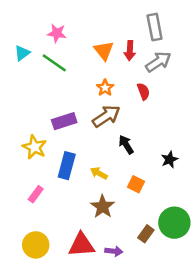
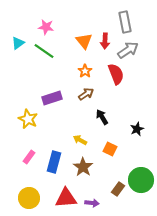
red semicircle: (143, 91) -> (116, 74), size x1.5
brown arrow: (106, 116) -> (86, 94), size x0.7
blue rectangle: (67, 166) -> (54, 162), moved

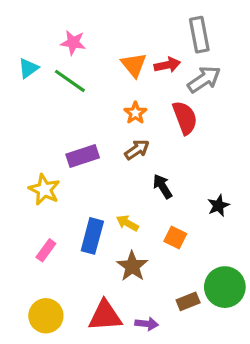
red arrow: (105, 41) -> (167, 65), turned -105
blue rectangle: (54, 162) -> (92, 236), moved
brown rectangle: (118, 189) -> (188, 301), turned 32

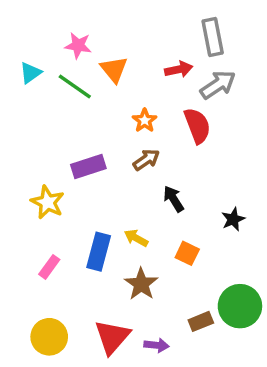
orange triangle: (134, 65) -> (114, 69), moved
red triangle: (105, 316) -> (112, 337), turned -45

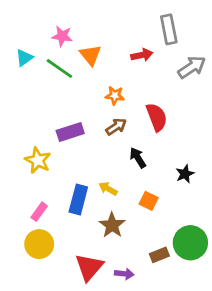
gray arrow: (218, 85) -> (192, 67), moved
orange star: (145, 120) -> (115, 96), turned -30
red semicircle: (197, 126) -> (157, 117), moved
yellow circle: (49, 337) -> (39, 244), moved

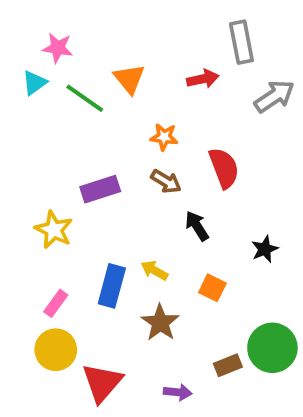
pink star: (62, 36) -> (58, 48), moved
brown arrow: (116, 127) -> (166, 181), turned 65
red triangle: (89, 267) -> (102, 383), moved

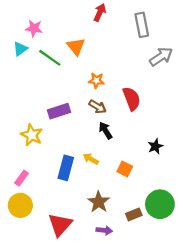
red arrow: (203, 79) -> (100, 12), moved, turned -54
black arrow: (197, 226) -> (105, 130), moved
pink rectangle: (56, 303) -> (21, 178), moved
brown star: (160, 323) -> (99, 202), moved
yellow circle: (56, 350) -> (20, 205), moved

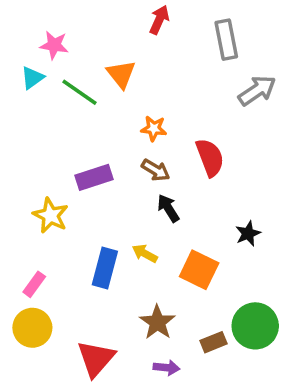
orange square: (125, 169) -> (199, 270), size x1.5

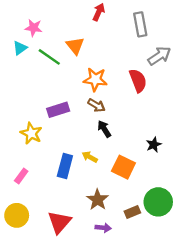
orange star: (154, 128) -> (95, 79), size x1.5
red semicircle: (210, 157) -> (138, 81), moved
yellow circle: (32, 328) -> (17, 215), moved

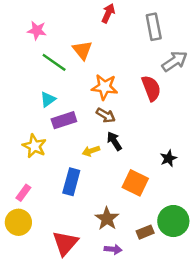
cyan triangle: (20, 48) -> (48, 99), moved
yellow arrow: (90, 157) -> (91, 151), moved, turned -48
yellow circle: (17, 215) -> (18, 222), moved

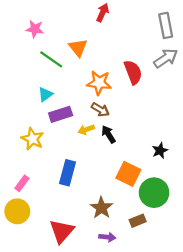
gray rectangle: (154, 27) -> (166, 25), moved
red semicircle: (151, 88) -> (133, 72), moved
yellow arrow: (91, 151) -> (86, 130), moved
green circle: (173, 221) -> (154, 193), moved

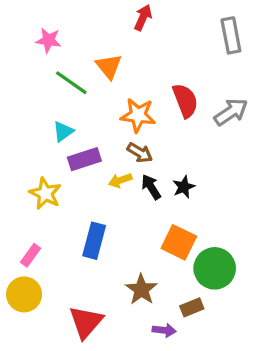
gray arrow: (166, 58) -> (231, 112), moved
black star: (160, 151) -> (184, 187), moved
purple arrow: (107, 237) -> (164, 330), moved

